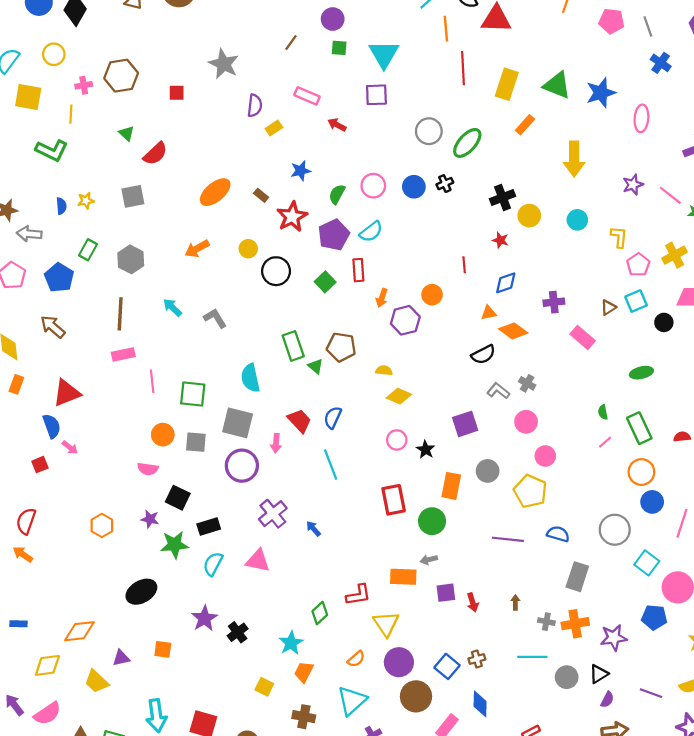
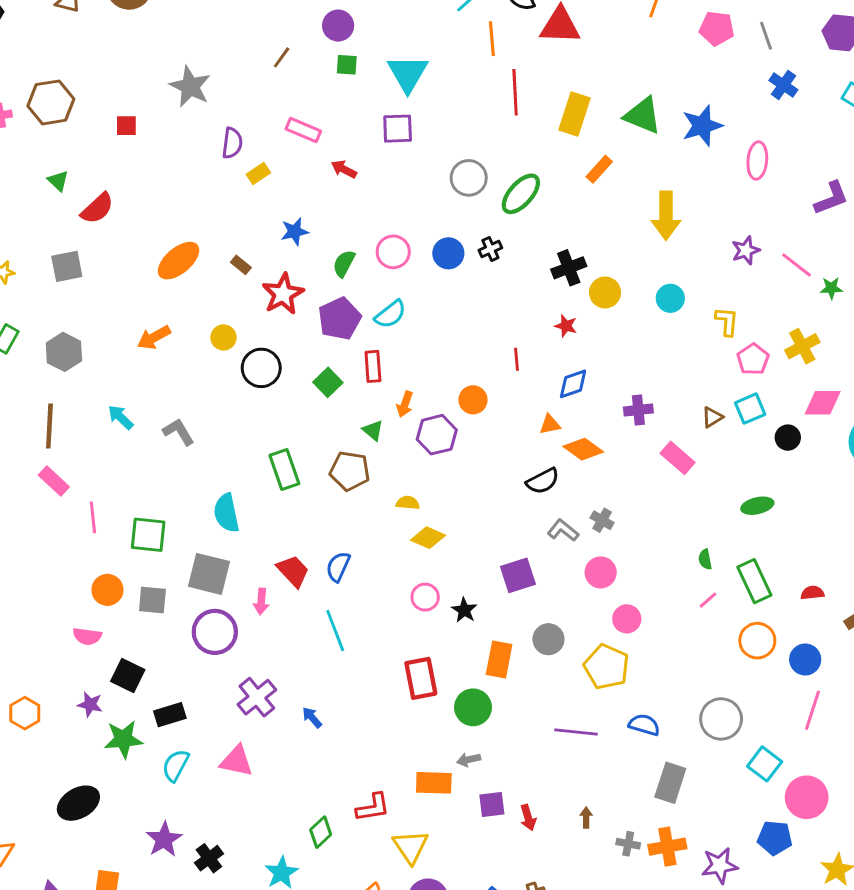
pink rectangle: (123, 354) -> (54, 481), turned 55
green triangle: (316, 366) -> (373, 430), moved
blue circle: (652, 502) -> (805, 659), moved

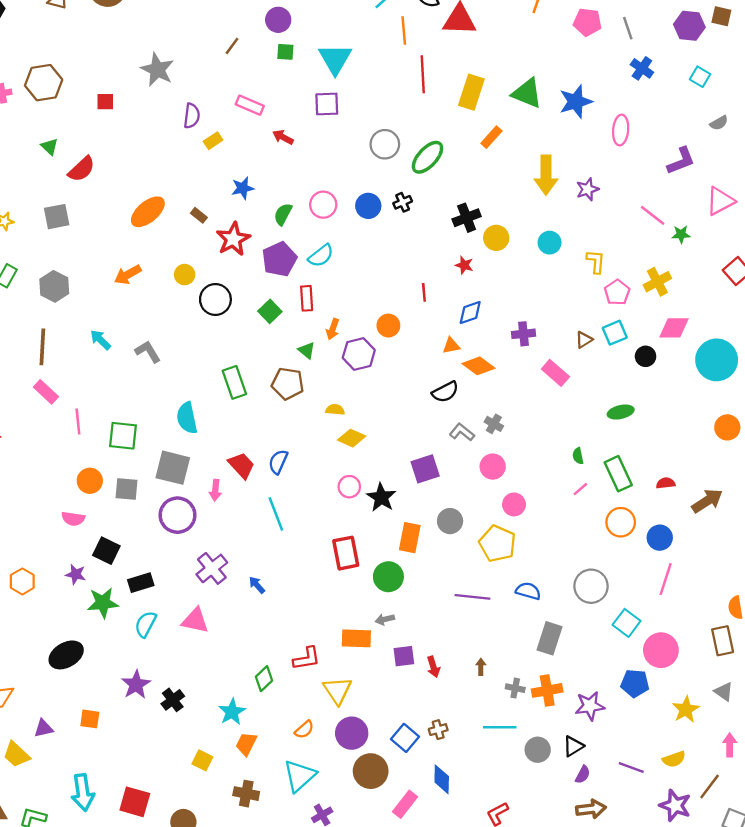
purple star: (746, 250) -> (587, 189), moved
black star: (464, 610) -> (381, 497), size x1.4

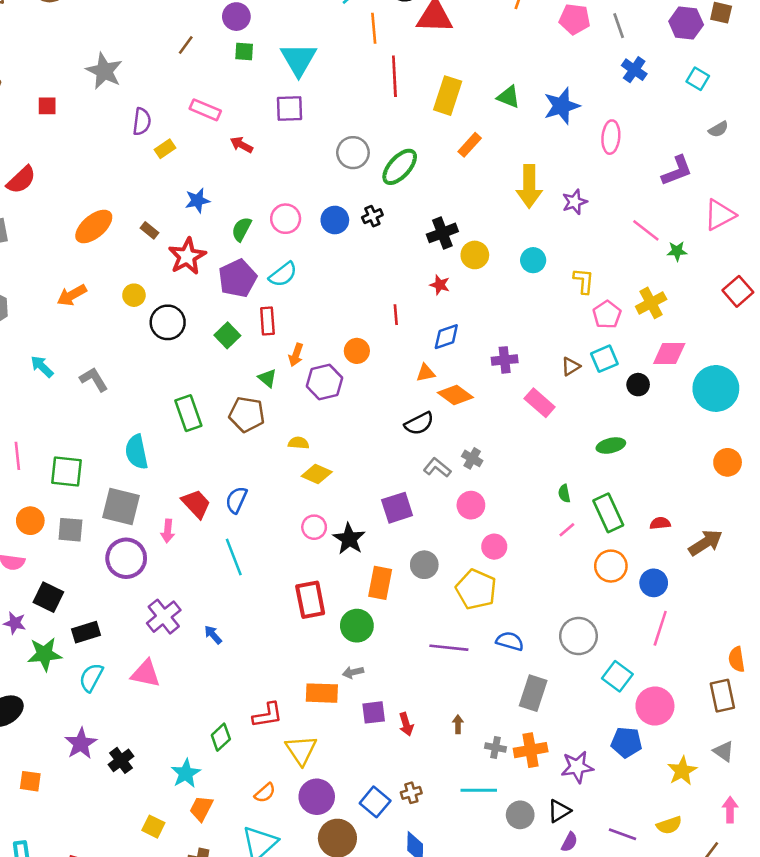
green triangle: (527, 93) -> (508, 97), size x0.7

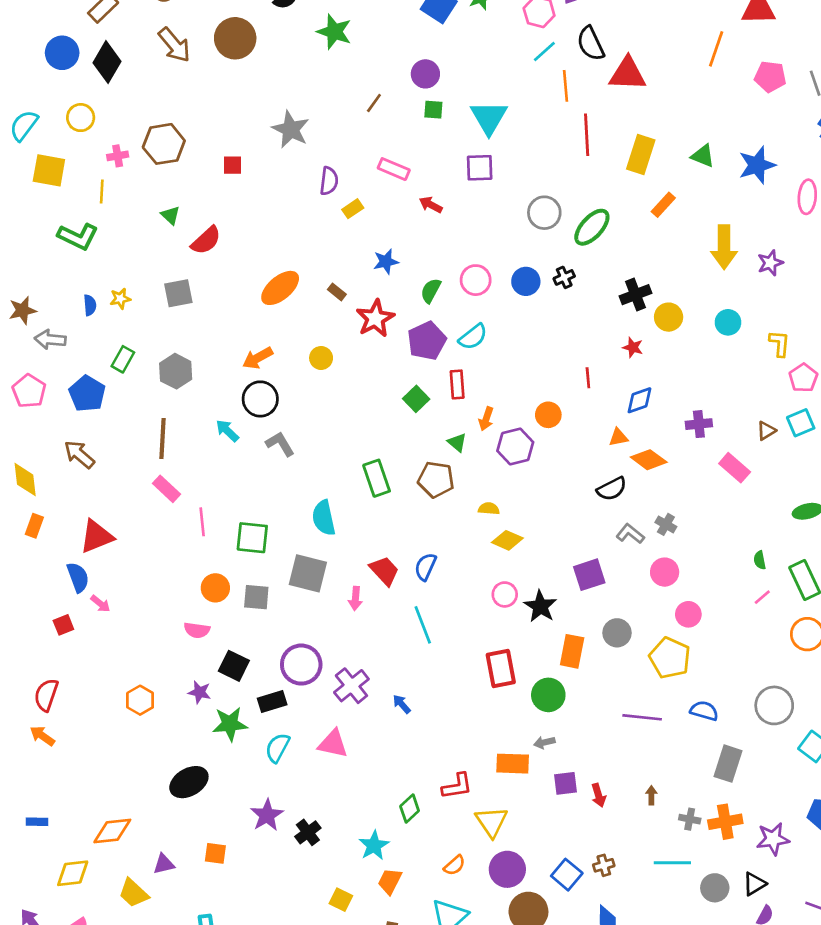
black circle: (168, 322) -> (260, 399), moved
purple circle: (126, 558) -> (301, 665), moved

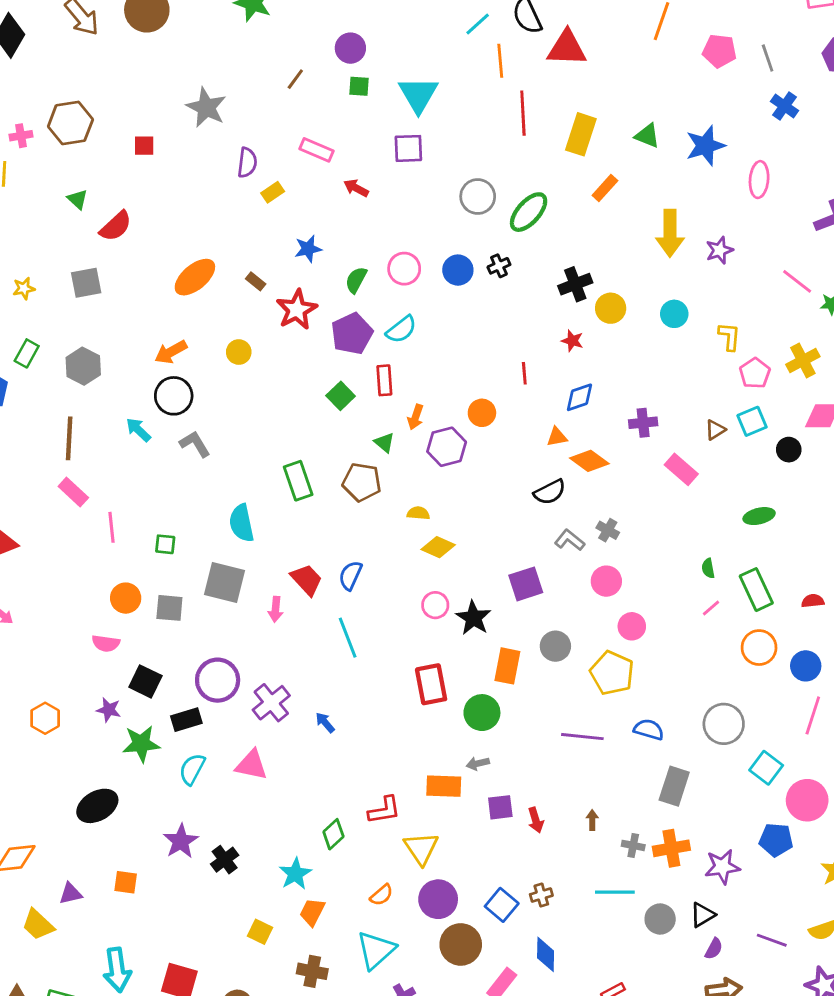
green square: (252, 538) -> (165, 544), size x0.6

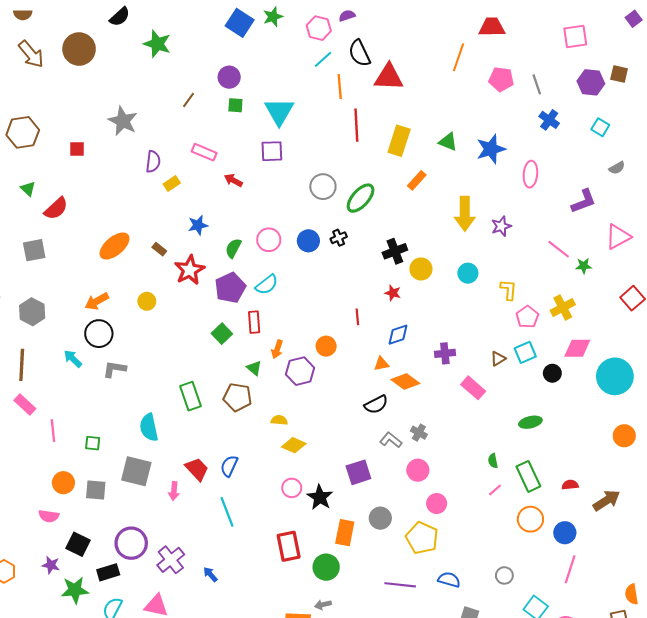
gray L-shape: (195, 444) -> (114, 369), turned -50
gray circle: (724, 724) -> (504, 575), size x0.6

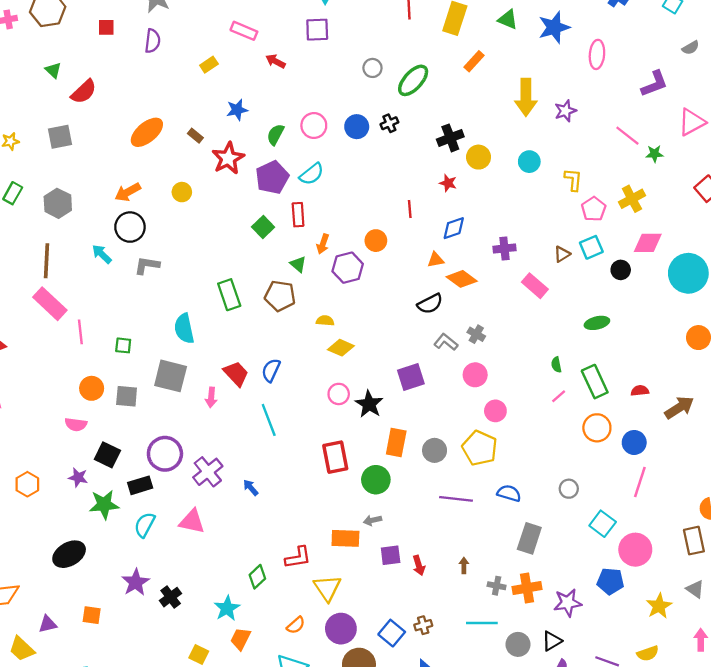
purple semicircle: (153, 162) -> (153, 41), moved
gray circle: (323, 187) -> (372, 68), size x0.7
pink rectangle: (25, 404) -> (50, 304), size x1.4
gray circle: (380, 518) -> (435, 450), moved

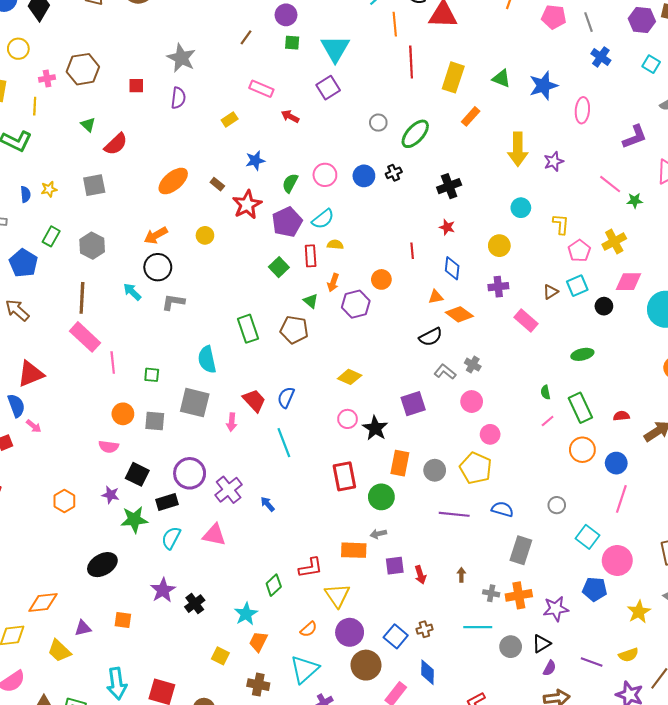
purple square: (317, 30) -> (328, 88), turned -30
yellow circle: (479, 157) -> (499, 246), moved
blue diamond: (454, 228) -> (452, 268), turned -65
yellow semicircle: (325, 321) -> (335, 245), moved

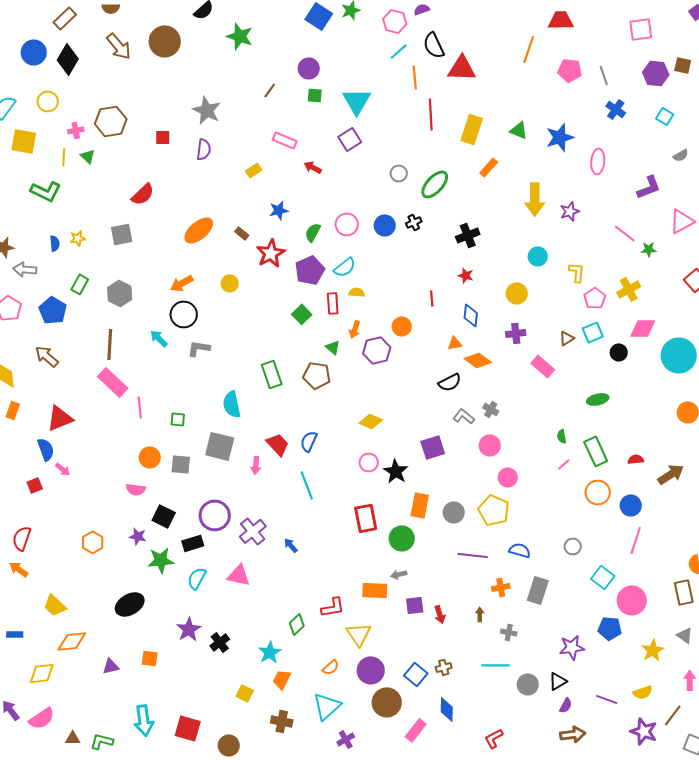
green triangle: (88, 125) -> (88, 156), moved
orange cross: (519, 595) -> (501, 587), moved, size x0.7
yellow trapezoid: (59, 651) -> (55, 605), moved

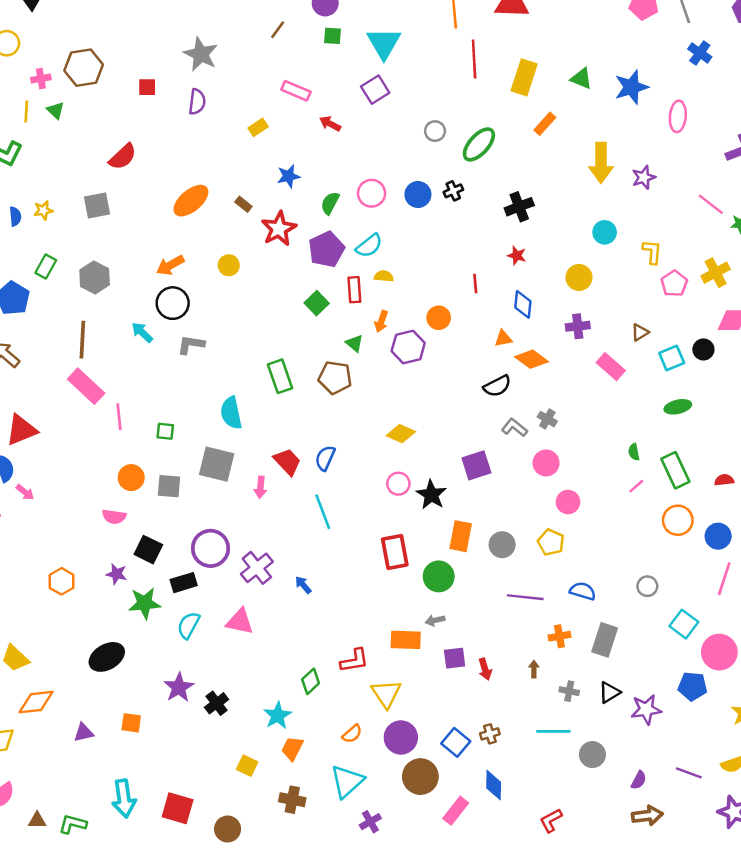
cyan square: (593, 332) -> (672, 358), moved
yellow pentagon: (494, 510) -> (551, 542), size x0.7
black triangle: (558, 681) -> (609, 692), moved

